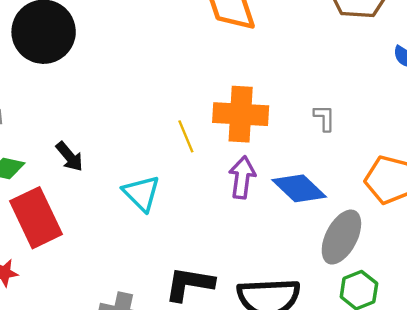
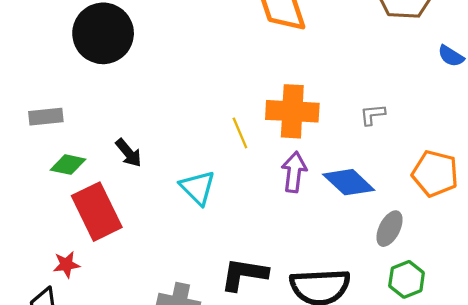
gray L-shape: (324, 118) -> (373, 115), turned -96
gray ellipse: (341, 237) -> (390, 229), size x0.7

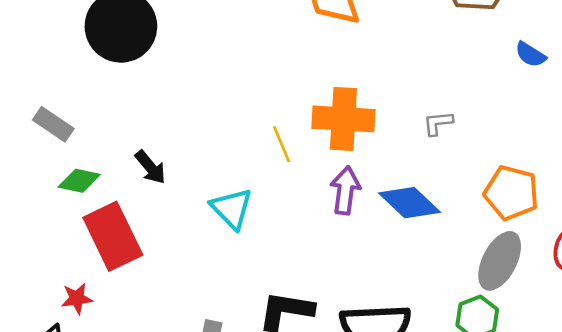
gray rectangle: (46, 117) -> (53, 124), turned 40
gray ellipse: (390, 229) -> (500, 261), moved, size x1.4

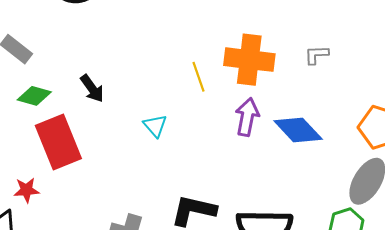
gray L-shape: (438, 123) -> (317, 55), moved
cyan triangle: (232, 208) -> (155, 126), size x0.7

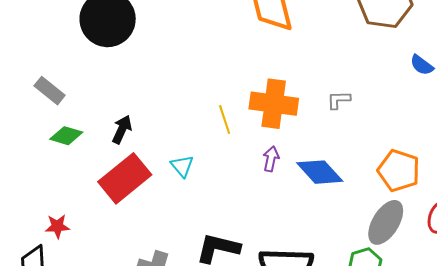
black arrow: (92, 89) -> (122, 129), turned -120
purple arrow: (247, 117) -> (271, 159), size x0.7
red rectangle: (58, 142) -> (125, 178), moved, turned 72

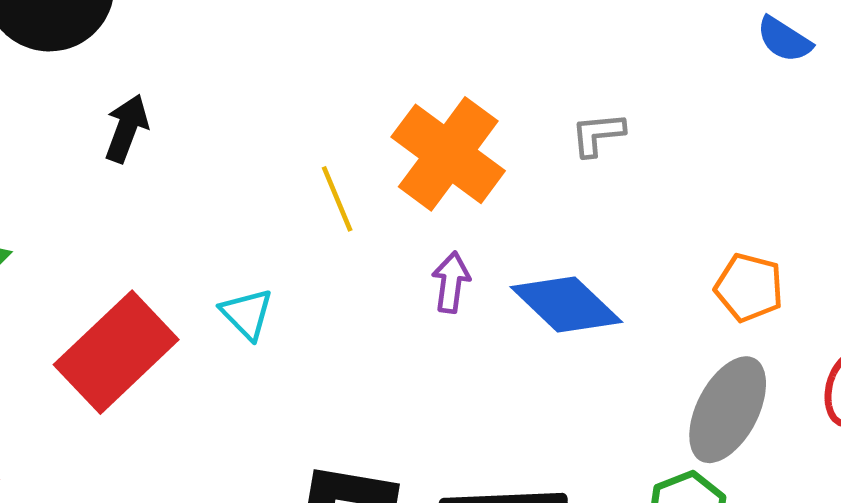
orange cross: (274, 104) -> (448, 154), turned 33
black arrow: (122, 129) -> (127, 128), moved
orange pentagon: (399, 171) -> (749, 288), size x0.7

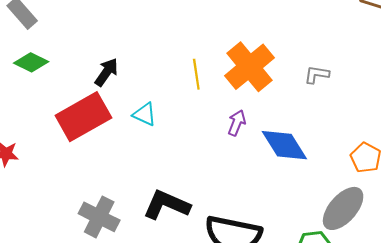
black arrow: (127, 128) -> (106, 72), moved
cyan triangle: (247, 314) -> (144, 114), turned -35

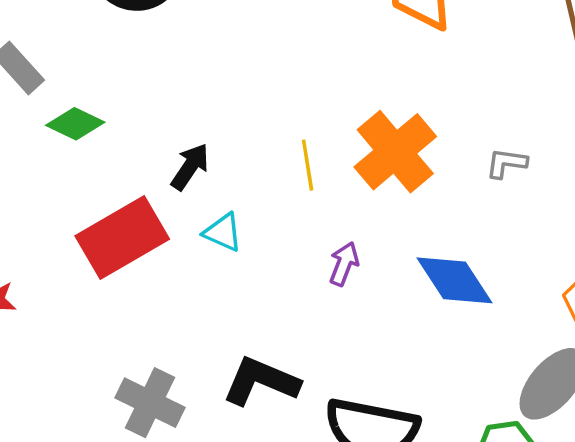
green diamond: (31, 62) -> (75, 124), moved
black arrow: (106, 72) -> (190, 167), moved
purple arrow: (237, 123) -> (344, 264), moved

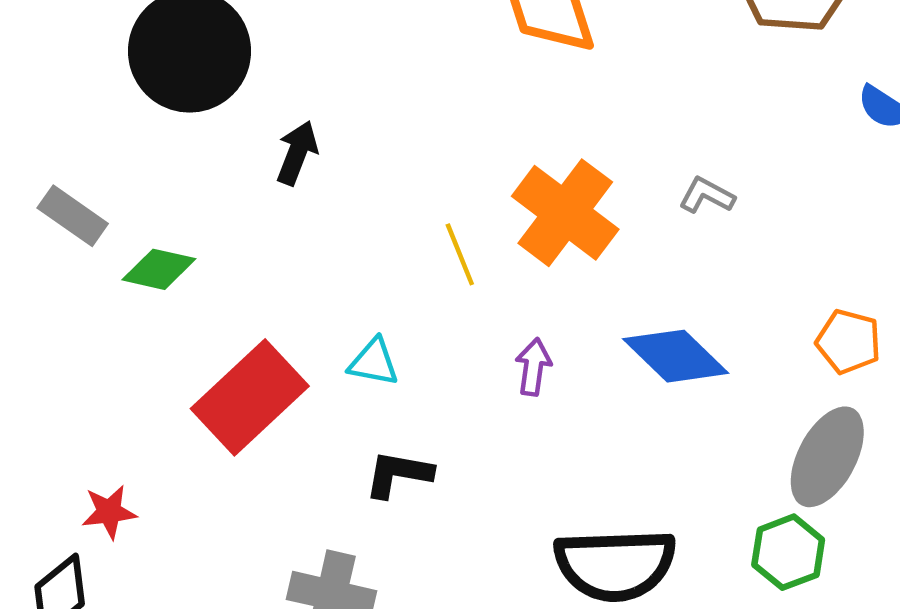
gray L-shape: (506, 163) -> (707, 195), turned 33
black arrow: (190, 167) -> (297, 153), moved
black L-shape: (261, 381) -> (398, 474), moved, size x0.7

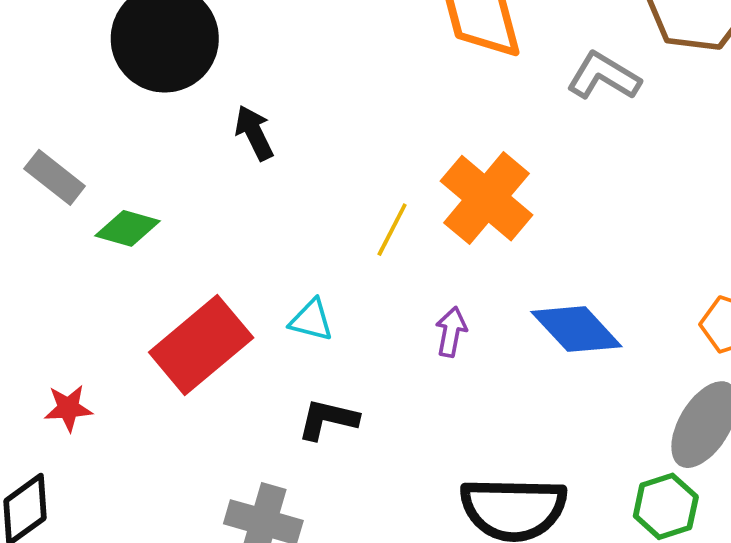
black arrow: (297, 153) -> (254, 133), turned -50
gray L-shape: (707, 195) -> (604, 76), moved, size x1.5
yellow line: (460, 254) -> (392, 230), turned 46
red star: (109, 512) -> (68, 408), moved

